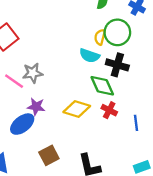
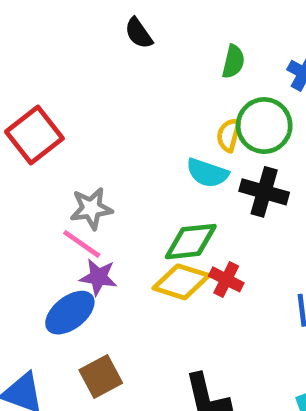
pink line: (14, 81) -> (82, 244), moved
green diamond: (102, 86) -> (191, 242), moved, turned -72
red cross: (109, 110) -> (226, 279), moved
brown square: (49, 155) -> (101, 377), moved

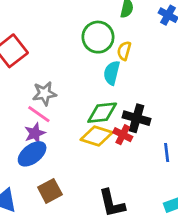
green circle: (264, 126) -> (98, 37), moved
cyan semicircle: (207, 173) -> (112, 73), turned 85
black cross: (264, 192) -> (136, 118), moved
purple star: (98, 277) -> (35, 133), moved, turned -30

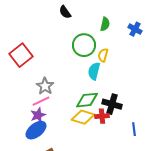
gray star: (44, 93) -> (45, 86), turned -30
pink line: (39, 114) -> (41, 101), turned -60
red cross: (123, 135) -> (102, 116), turned -32

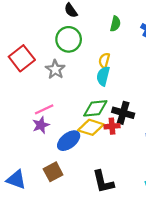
green circle: (84, 45) -> (69, 39), moved
yellow semicircle: (103, 55) -> (104, 60), moved
gray star: (45, 86) -> (55, 69), moved
blue ellipse: (36, 130) -> (69, 141), moved

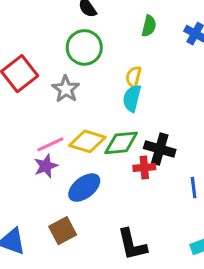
yellow diamond: (91, 127) -> (87, 141), moved

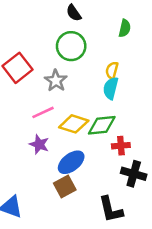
pink line: (50, 144) -> (43, 112), moved
black cross: (160, 149) -> (134, 174), moved
purple star: (46, 166) -> (39, 144), turned -30
brown square: (63, 231) -> (65, 187), moved

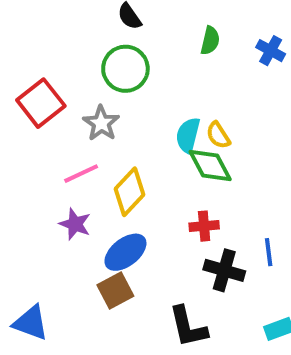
yellow semicircle: (112, 70) -> (218, 135), moved, turned -48
yellow diamond: (74, 124) -> (129, 192), turned -64
green diamond: (102, 125) -> (210, 166), moved, turned 68

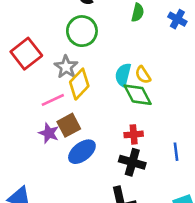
yellow diamond: (129, 192) -> (79, 84), moved
black cross: (224, 270) -> (132, 162), moved
brown square: (115, 291) -> (69, 125), moved

